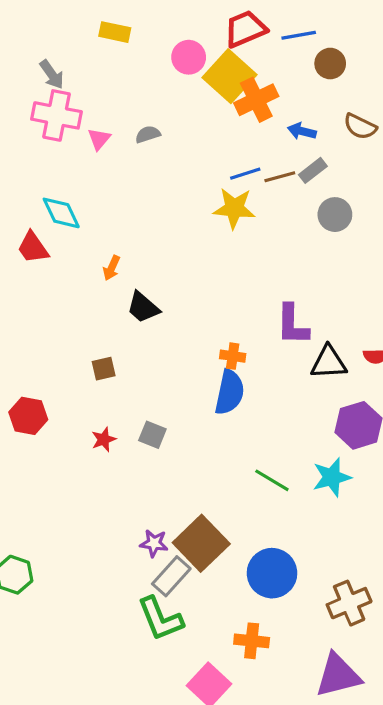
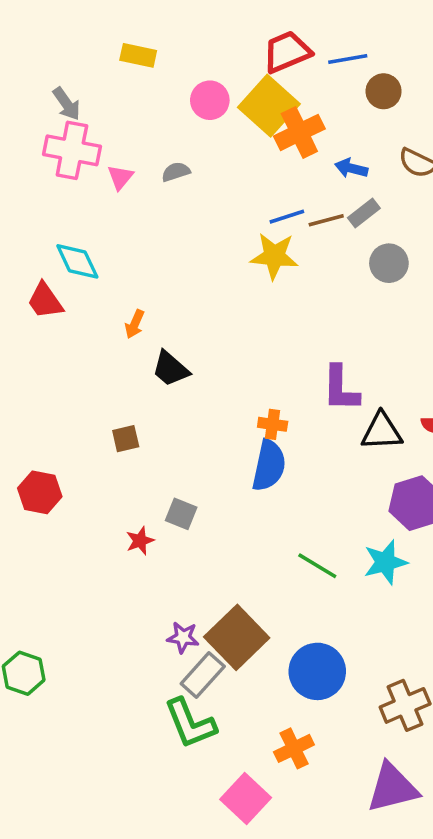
pink circle: (189, 57) -> (210, 100), moved
red star: (104, 439) -> (140, 541), moved
orange cross: (252, 641) -> (294, 748), turned -32

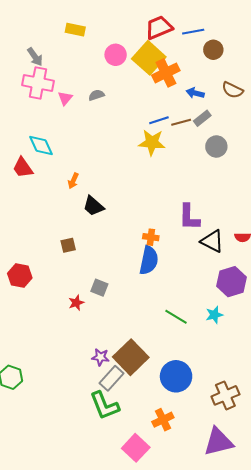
black triangle: (382, 431) -> (212, 241), turned 30
cyan star: (385, 562) -> (214, 315), size x0.7

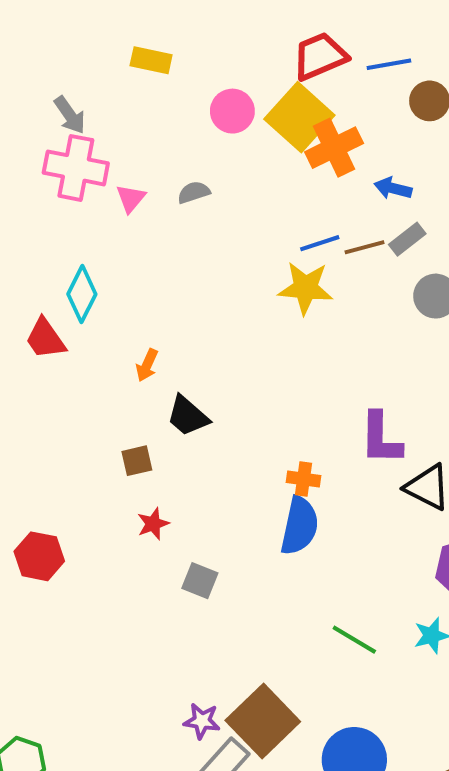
cyan diamond: (41, 145) -> (82, 294), turned 52
brown square: (68, 245) -> (137, 461), moved
red star: (76, 303) -> (153, 524), moved

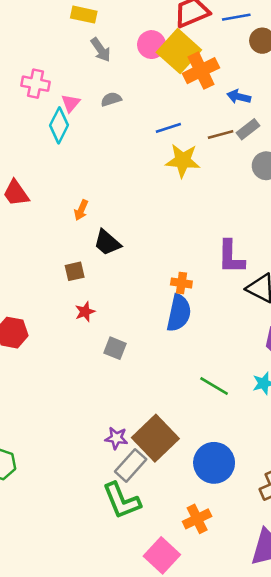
pink circle: (232, 111) -> (151, 45), moved
gray arrow: (70, 115) -> (101, 50), moved
pink cross: (76, 168) -> (36, 84), size x0.7
blue line: (320, 243) -> (168, 128), moved
cyan diamond: (82, 294) -> (59, 125), moved

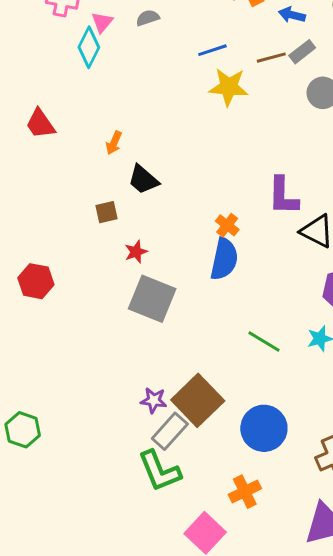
orange cross: (181, 283) -> (227, 225), turned 30
red star: (85, 312) -> (136, 252), moved
gray square: (115, 348) -> (152, 299), size x1.8

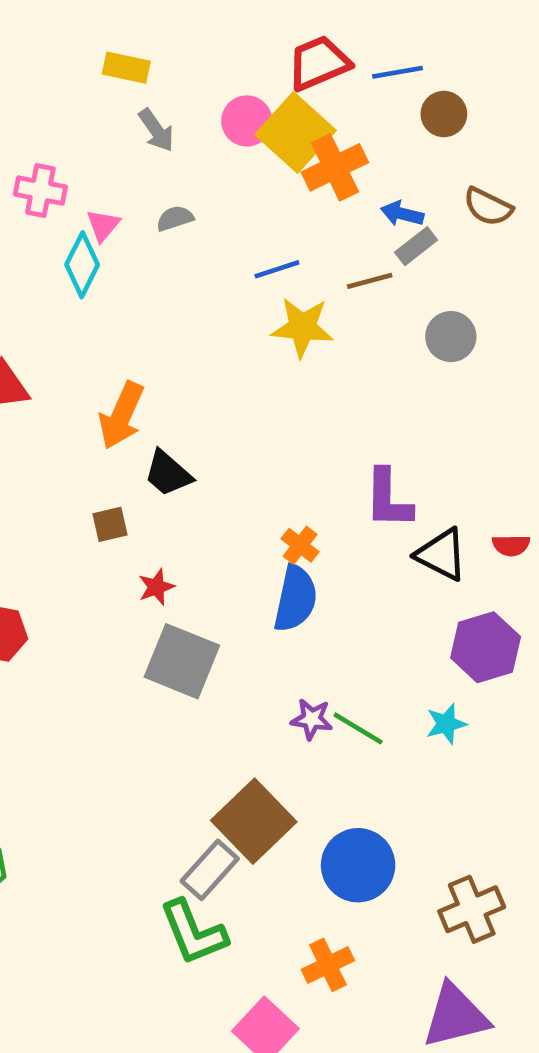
gray rectangle: (302, 52) -> (416, 246), moved
orange arrow: (114, 143) -> (122, 415), size x1.8
purple star: (154, 400) -> (312, 719), moved

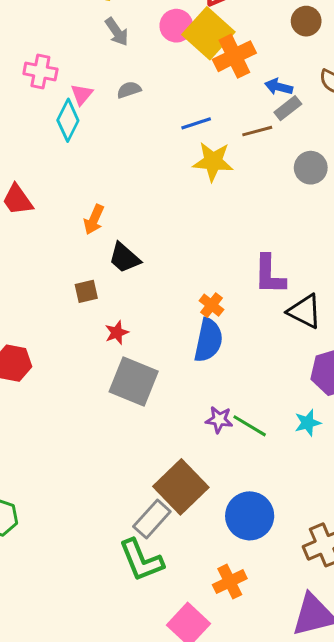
orange arrow: (122, 415) -> (94, 220), size x0.7

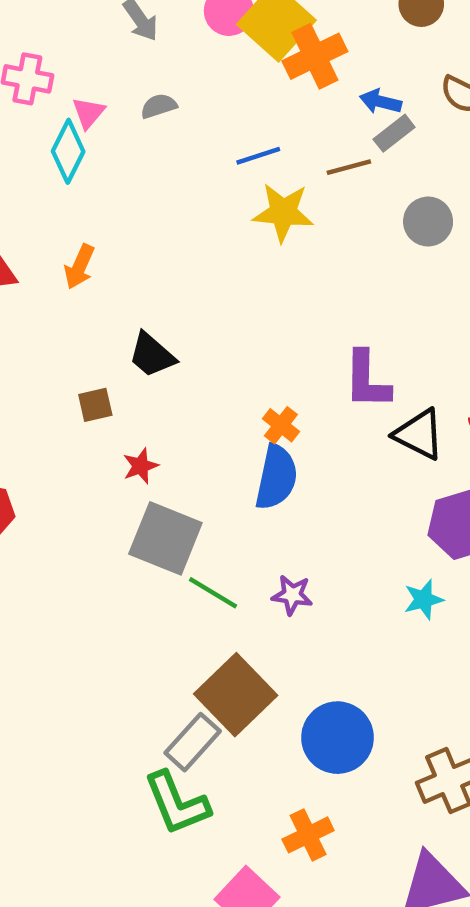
orange arrow: (94, 220) -> (79, 267), moved
green line: (250, 426) -> (213, 593), moved

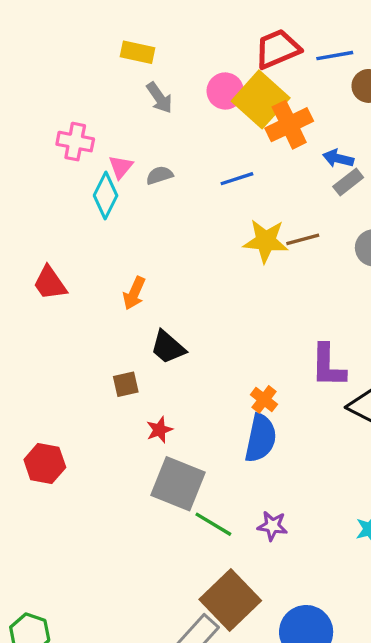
gray semicircle: (159, 106) -> (159, 175), moved
blue line: (258, 156) -> (237, 179), moved
brown line: (349, 167) -> (303, 239), moved
orange arrow: (79, 267) -> (134, 293), moved

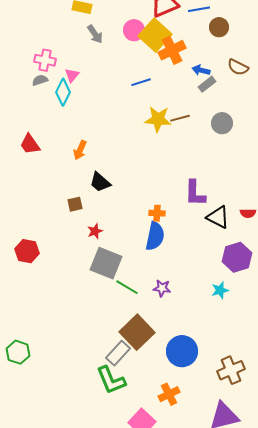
gray semicircle: (159, 175) -> (40, 80), moved
orange cross: (264, 399) -> (157, 213), turned -35

